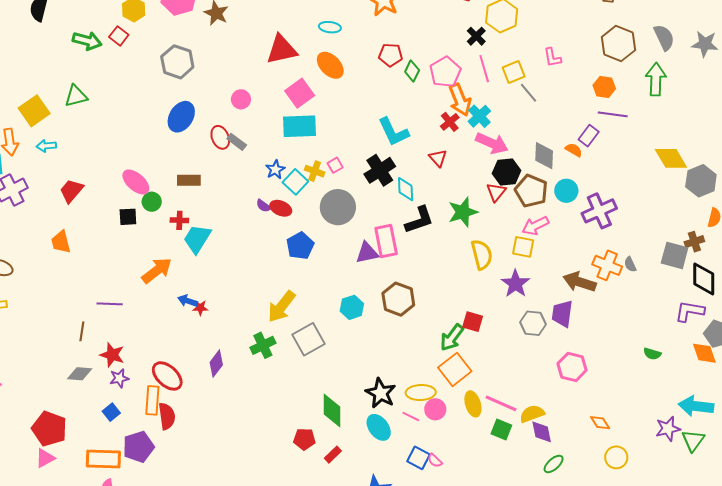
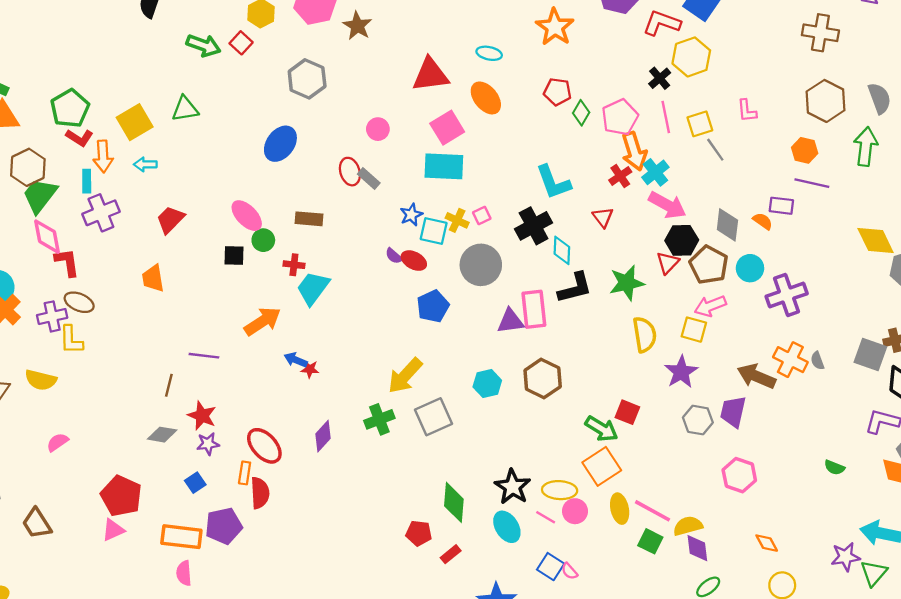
blue ellipse: (181, 117) -> (280, 144), moved
purple rectangle: (589, 136) -> (781, 206), turned 55
cyan square: (295, 182) -> (434, 231), turned -35
green arrow: (452, 338) -> (602, 429), turned -100
orange rectangle: (152, 400) -> (245, 473), size x0.7

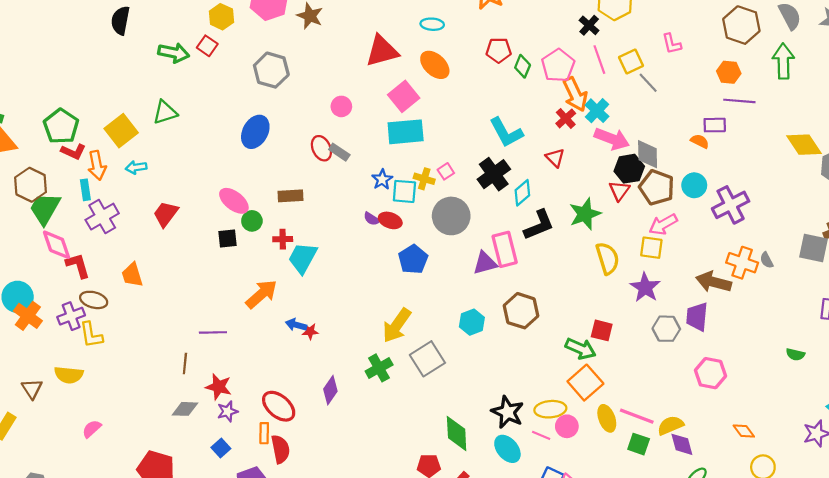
gray diamond: (727, 225) -> (648, 154), moved
cyan diamond: (562, 250) -> (522, 193), turned 55
orange trapezoid: (153, 278) -> (132, 275), moved

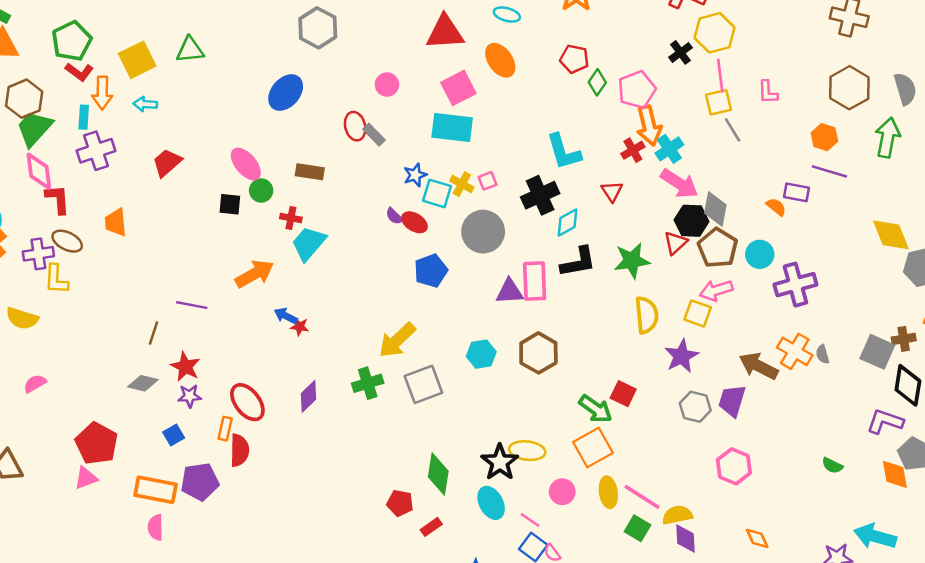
pink line: (599, 60) -> (720, 76), moved
yellow ellipse: (550, 409) -> (527, 451), moved
pink line: (541, 435) -> (530, 520), moved

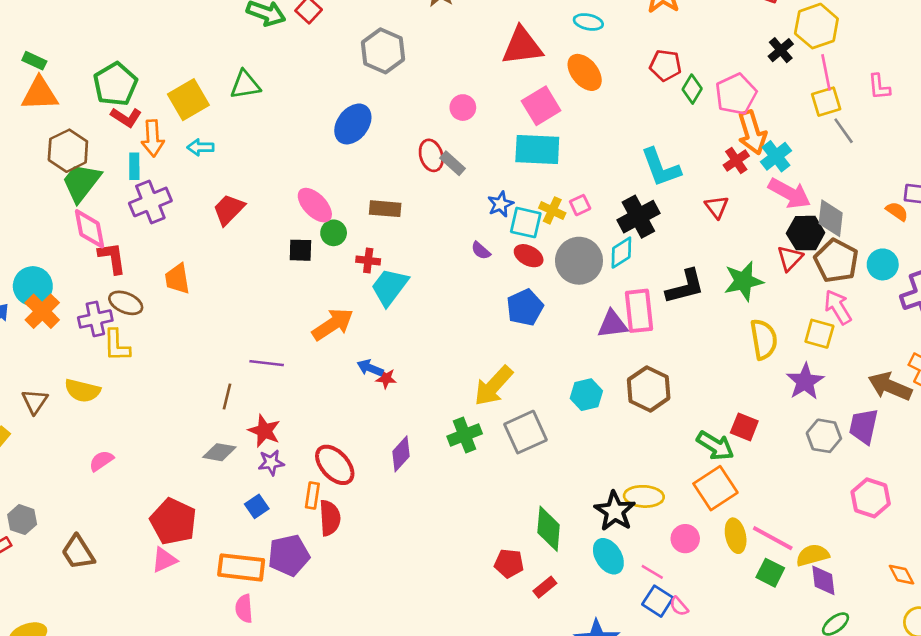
red ellipse: (414, 222) -> (529, 256), moved
cyan diamond: (567, 222) -> (621, 253), moved
pink arrow: (716, 290) -> (838, 307), turned 80

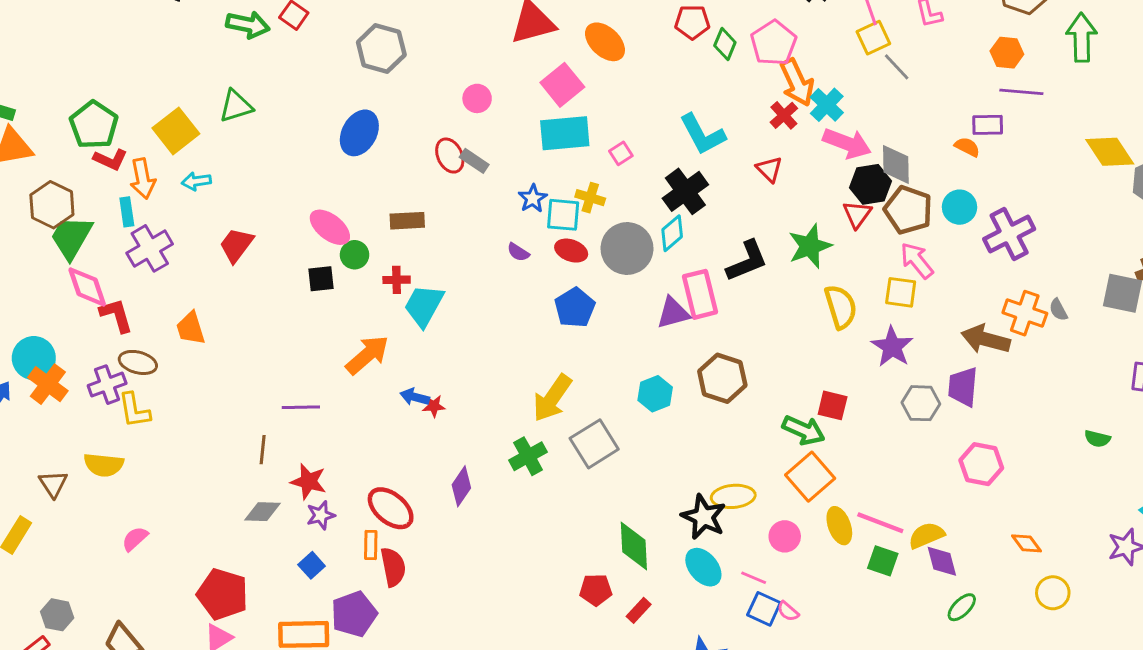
pink square: (580, 205) -> (621, 153), moved

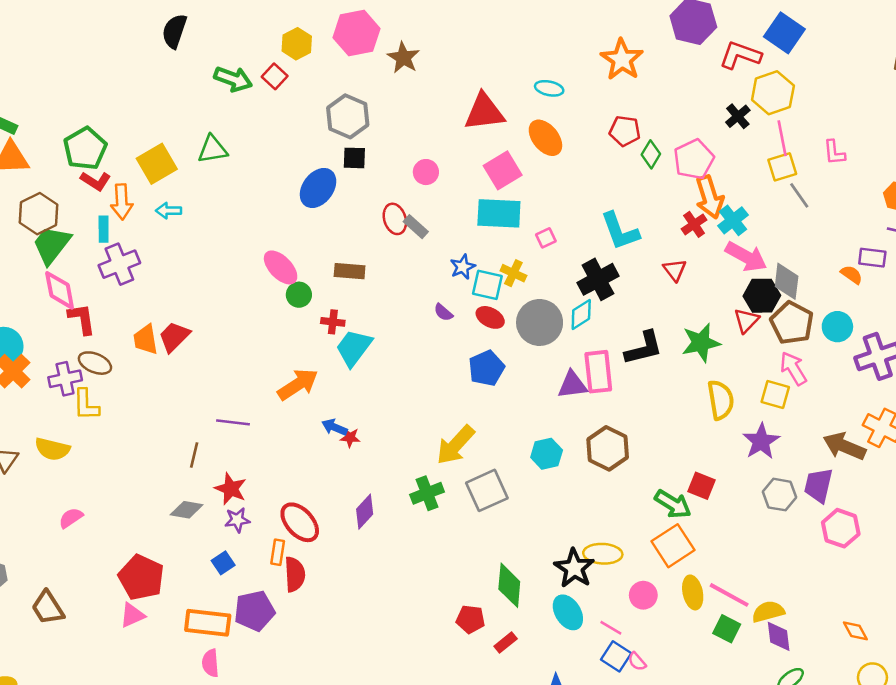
red trapezoid: (236, 245) -> (174, 337), moved
black square: (321, 279) -> (354, 158), moved
pink hexagon: (981, 464) -> (841, 528), moved

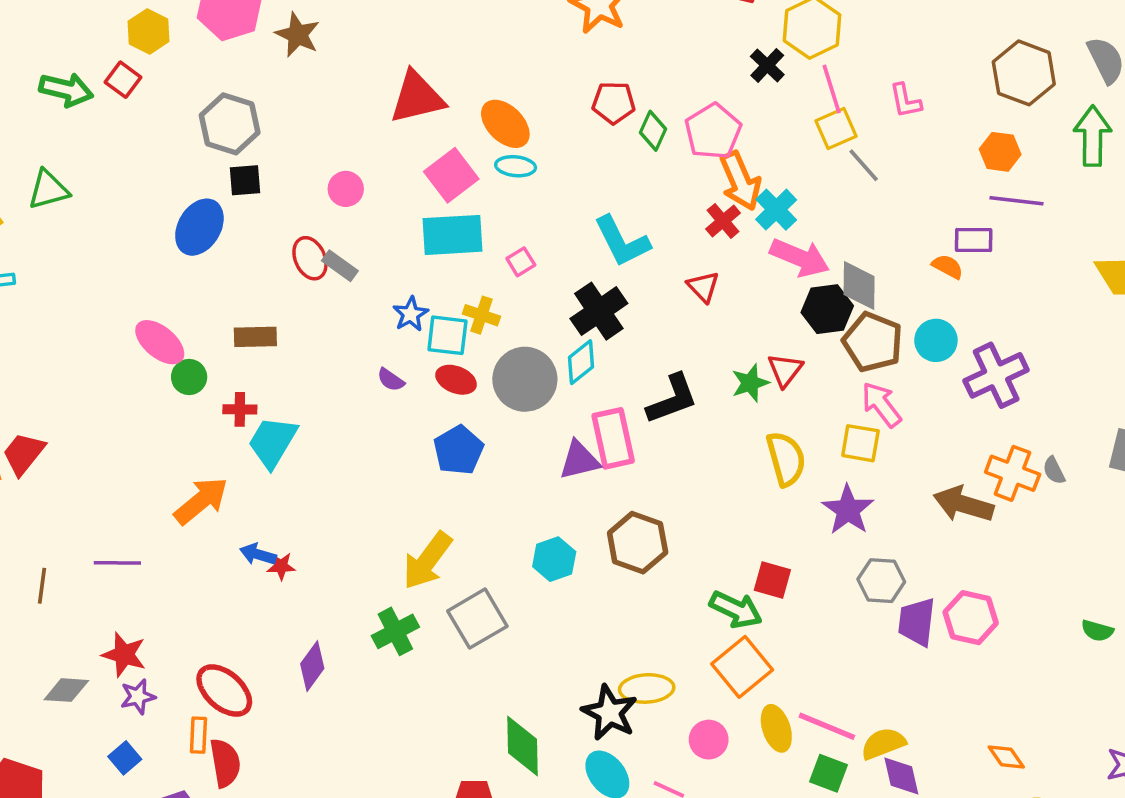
cyan ellipse: (549, 88) -> (516, 166), moved
red triangle: (746, 320) -> (785, 370), moved
green star: (701, 343) -> (750, 383), size x0.7
brown line: (194, 455) -> (42, 586), moved
purple trapezoid: (818, 485) -> (917, 622), moved

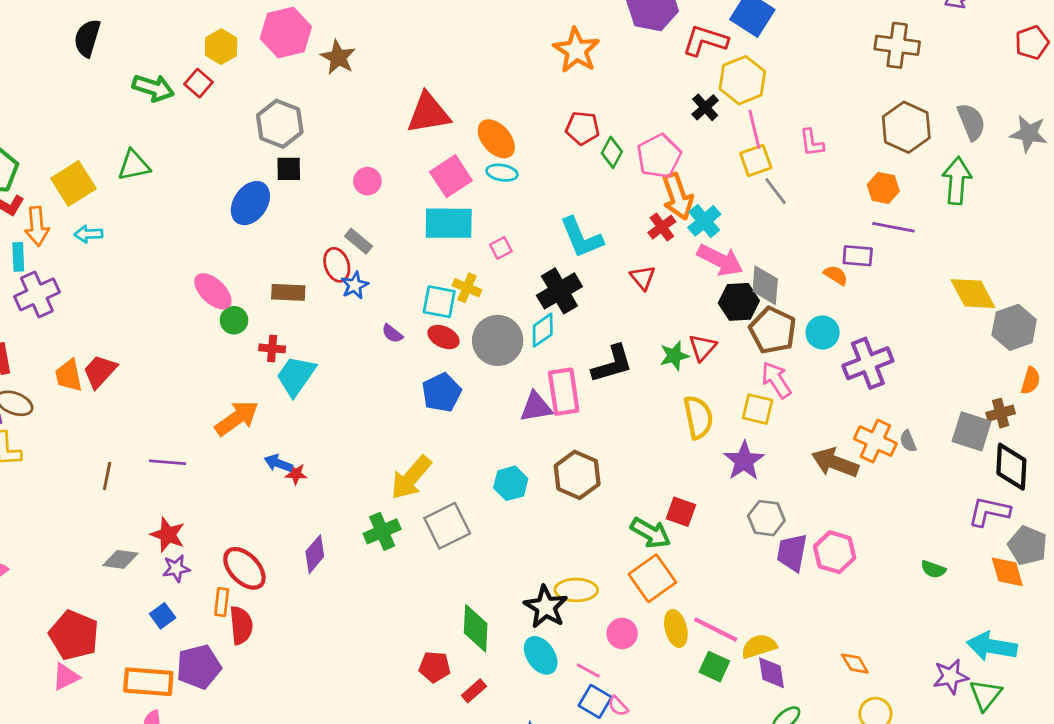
red ellipse: (310, 258) -> (337, 265), moved
blue star: (411, 314) -> (355, 285), moved

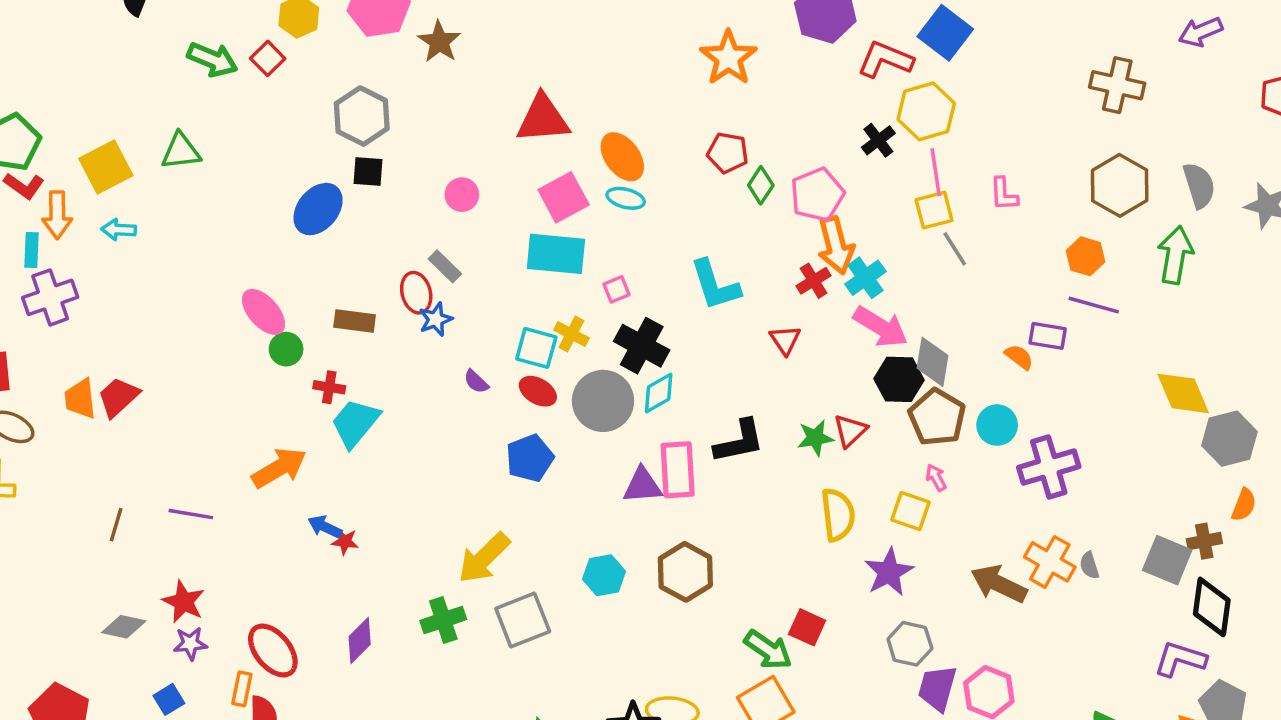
black cross: (559, 291) -> (642, 346), moved, turned -36
pink arrow: (776, 380) -> (936, 478), size x0.6

